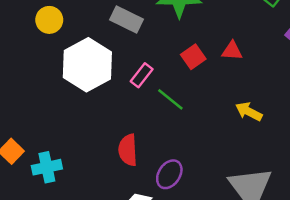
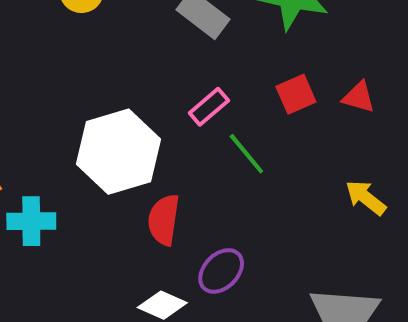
white hexagon: (87, 65) -> (118, 152), moved

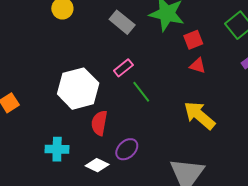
red square: (296, 94) -> (193, 40), moved
yellow arrow: (366, 198) -> (199, 115), size x1.6
cyan cross: (31, 221) -> (57, 149), moved

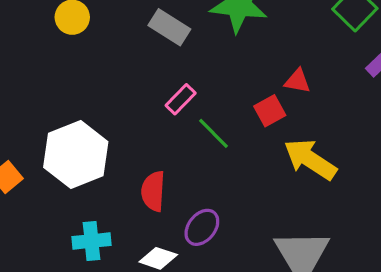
red square: (193, 40) -> (270, 111), moved
white hexagon: (78, 89) -> (76, 154), moved

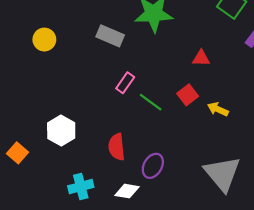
red square: (270, 111) -> (188, 95), moved
white hexagon: (76, 154) -> (61, 131), size x0.7
yellow arrow: (310, 159) -> (218, 109), size x0.6

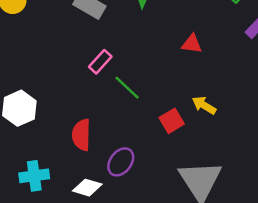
red square: (188, 95) -> (172, 121), moved

